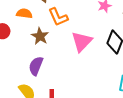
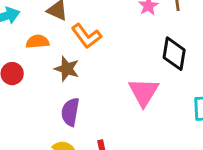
pink triangle: (82, 42) -> (144, 92), moved

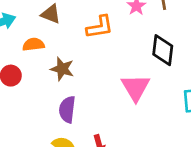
orange L-shape: (86, 36) -> (100, 27), moved, turned -60

